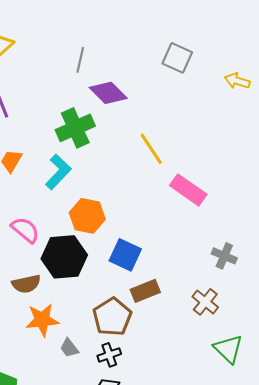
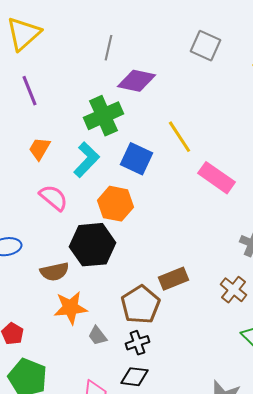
purple diamond: (108, 93) -> (136, 81), turned -33
pink semicircle: (25, 230) -> (54, 198), moved
blue square: (125, 255) -> (136, 159), moved

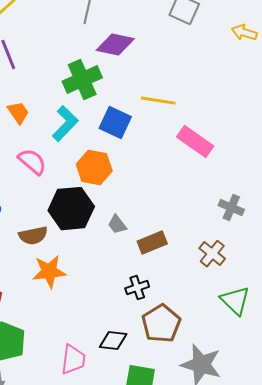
yellow line: (180, 137) -> (158, 101), turned -48
orange trapezoid: (40, 149) -> (18, 113), turned 115
brown pentagon: (140, 305) -> (161, 324), moved
gray trapezoid: (98, 336) -> (117, 225), moved
black cross: (138, 343) -> (137, 288), moved

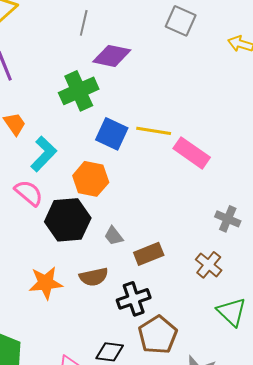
yellow line: (158, 101) -> (154, 131), moved
cyan L-shape: (65, 124) -> (44, 154), moved
pink semicircle: (32, 162) -> (29, 193), moved
brown semicircle: (33, 236) -> (94, 277), moved
black cross: (137, 288) -> (134, 299), size x1.4

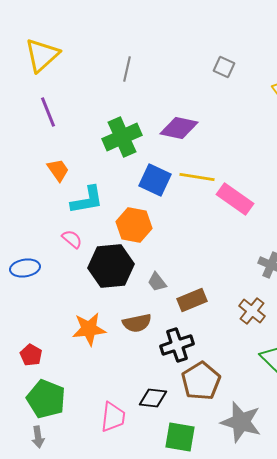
gray square: (181, 21) -> (224, 67), size x0.7
purple diamond: (112, 56) -> (179, 128), moved
cyan L-shape: (44, 154) -> (87, 200), turned 36
pink semicircle: (29, 193) -> (72, 239), size x0.7

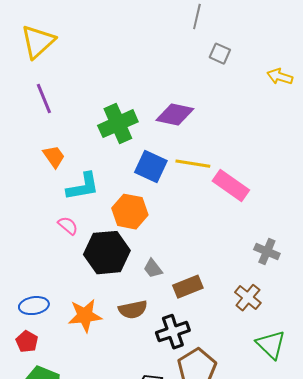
gray line: (127, 69) -> (197, 17), moved
blue ellipse: (25, 268) -> (34, 306), moved

